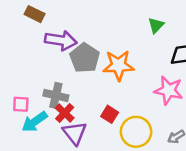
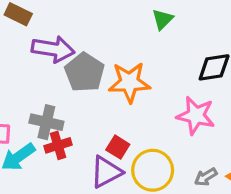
green triangle: (156, 25) -> (163, 19), moved
red cross: (65, 113) -> (58, 145), turned 30
purple triangle: (75, 133) -> (106, 172), moved, turned 40

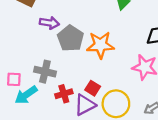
purple arrow: (53, 49) -> (49, 23), size x0.7
red cross: (58, 145) -> (64, 94), moved

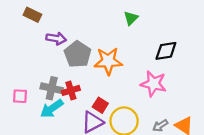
red cross: (64, 94) -> (71, 90), moved
cyan arrow: (26, 95) -> (52, 109), moved

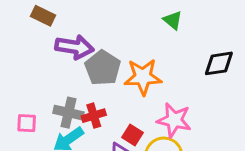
green triangle: (131, 18) -> (173, 20), turned -35
purple arrow: (56, 38) -> (74, 47), size x1.4
pink star: (153, 84) -> (174, 120), moved

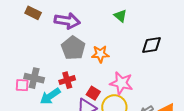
purple arrow: (74, 47) -> (67, 21), moved
orange star: (143, 77) -> (100, 54), size x0.7
gray cross: (68, 113) -> (34, 78), moved

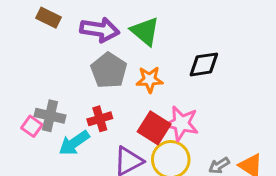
green triangle: (120, 16) -> (145, 31), moved, size x1.5
black diamond: (151, 45) -> (204, 64), moved
pink square: (22, 85) -> (32, 126), turned 32
red square: (93, 93) -> (154, 128), moved, size x1.5

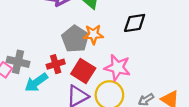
gray pentagon: (109, 70) -> (75, 39), moved
red square: (154, 128) -> (83, 71), moved

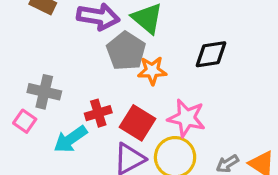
gray pentagon: (75, 39) -> (126, 51), moved
gray cross: (18, 62) -> (44, 92), moved

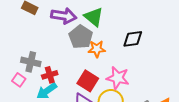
red cross: (98, 113) -> (50, 75), moved

